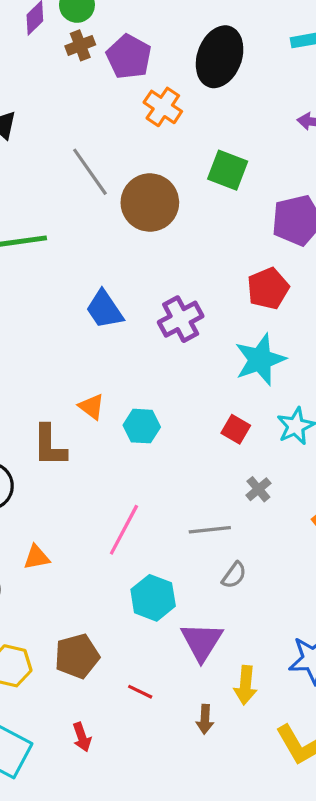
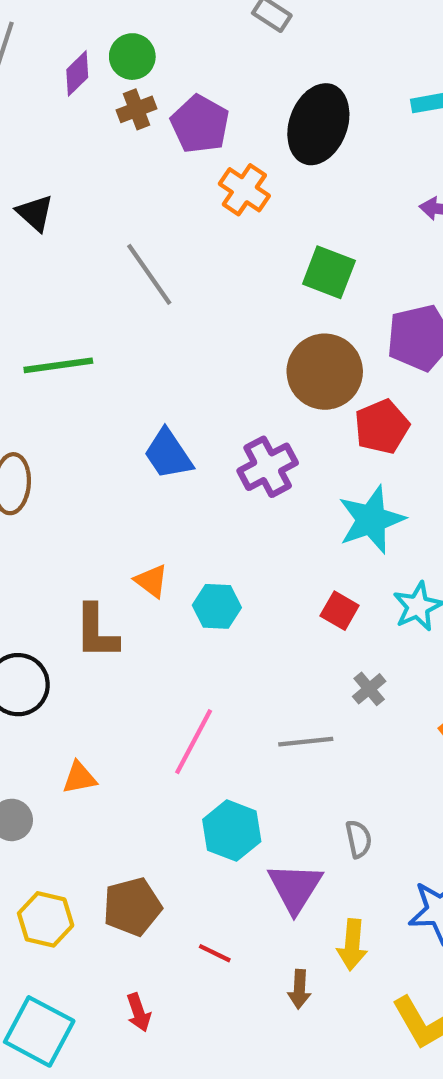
brown circle: (150, 203) -> (325, 372), moved
gray semicircle: (234, 575) -> (359, 839), moved, turned -48

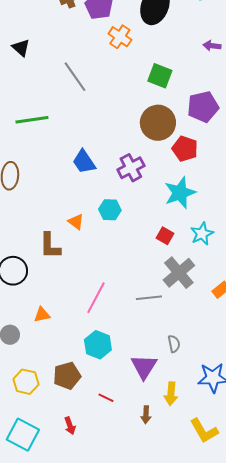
red pentagon: (382, 427) -> (185, 149), turned -30
cyan hexagon: (217, 606) -> (110, 210), moved
gray cross: (369, 689) -> (179, 273), size x2.0
cyan hexagon: (232, 831) -> (98, 345), moved

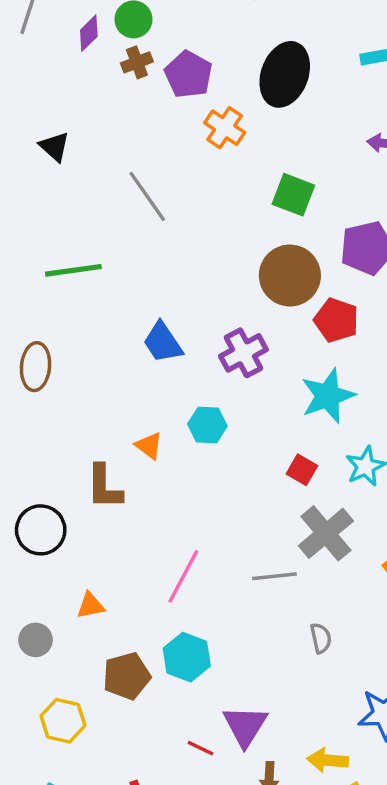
gray semicircle: (174, 344) -> (321, 638), moved
purple triangle: (144, 367) -> (245, 726), moved
brown pentagon: (67, 376) -> (127, 676), moved
yellow arrow: (171, 394) -> (328, 760), moved, turned 90

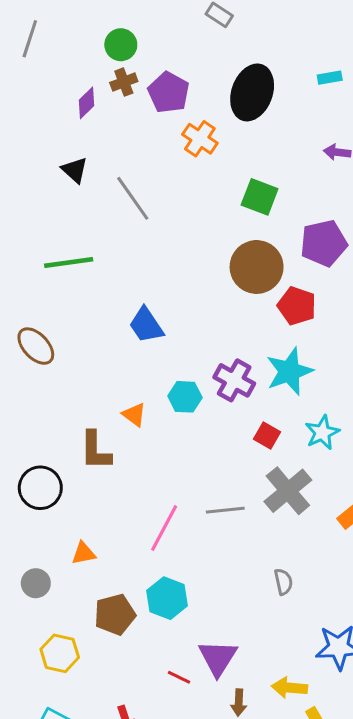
purple diamond: (89, 33) -> (87, 103), moved
black triangle: (54, 147) -> (75, 170), moved
purple cross: (243, 353) -> (234, 380), moved, turned -33
brown ellipse: (36, 367) -> (36, 346), turned -48
gray line: (274, 576) -> (225, 510), moved

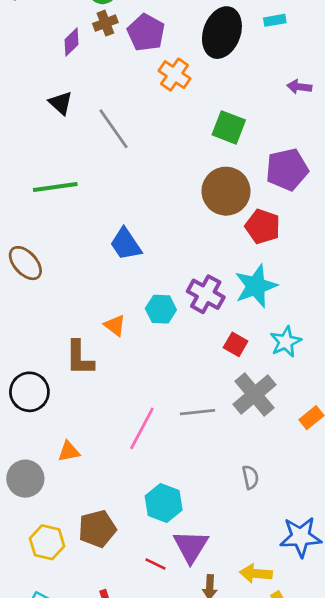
cyan rectangle: (330, 78) -> (275, 20), moved
gray circle: (36, 583) -> (25, 479), size x1.4
cyan hexagon: (167, 598) -> (164, 503), moved
brown pentagon: (115, 615) -> (97, 529), moved

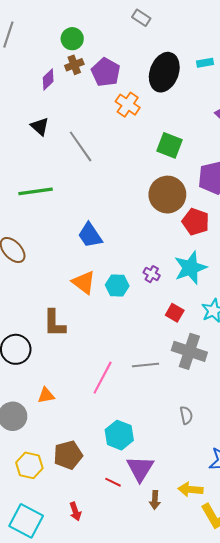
purple cross: (206, 294) -> (152, 274), size x0.6
orange triangle: (115, 325) -> (84, 282), moved, size x1.4
gray cross: (254, 395) -> (189, 351), turned -32

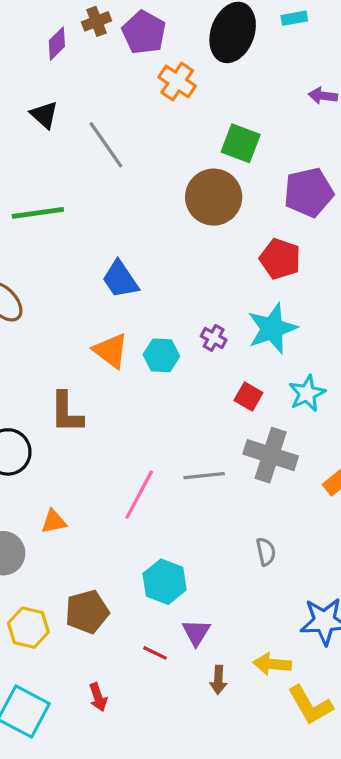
brown circle: (167, 195) -> (214, 197), moved
purple triangle: (140, 469) -> (196, 632), size x0.7

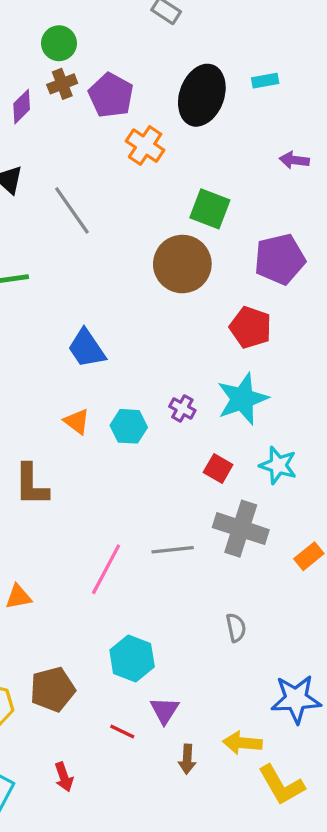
orange triangle: (111, 351) -> (77, 421), size x0.7
cyan star: (307, 393) -> (278, 465), turned -30

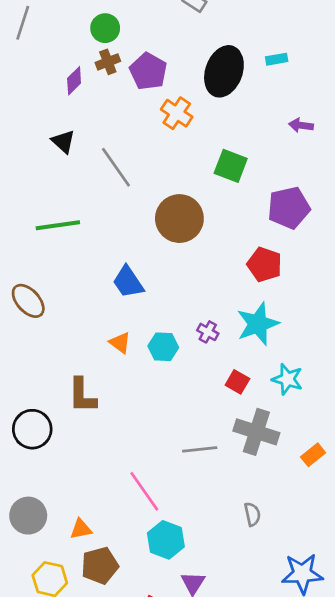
brown circle: (182, 264) -> (179, 219), moved
pink line: (106, 569) -> (144, 491), moved, turned -63
orange triangle: (18, 597) -> (81, 529), moved

